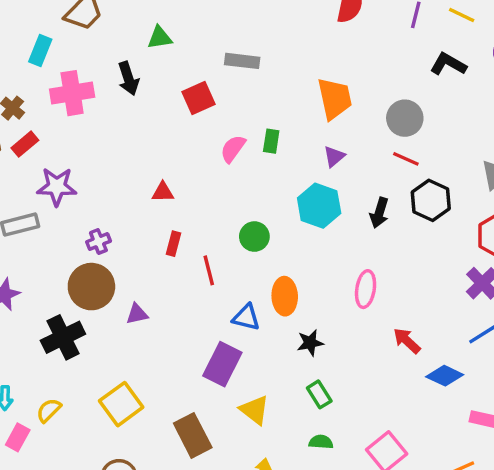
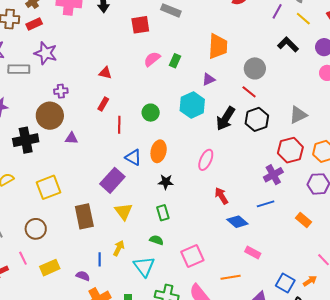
black arrow: (379, 213) -> (226, 118), size x1.4

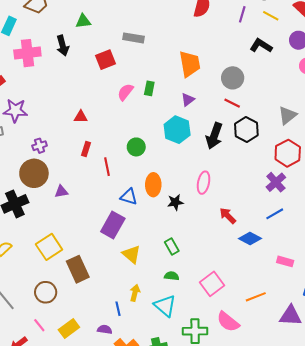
black star: (166, 182) -> (175, 202), moved
brown rectangle: (84, 216) -> (78, 269), moved
pink rectangle: (253, 252) -> (285, 261), moved

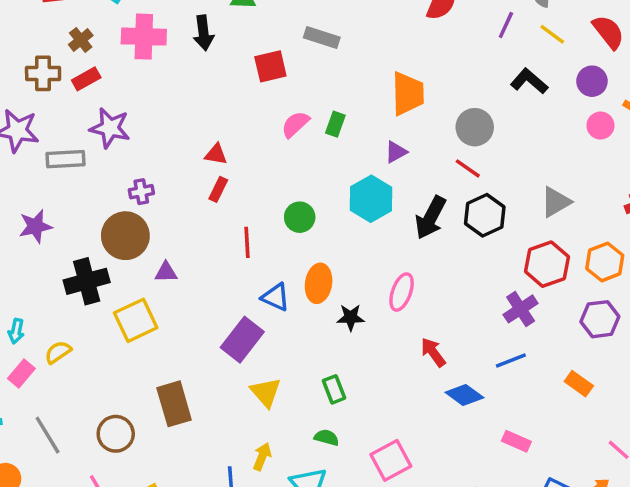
red rectangle: (86, 149) -> (218, 189), moved
yellow square: (49, 247) -> (136, 320), moved

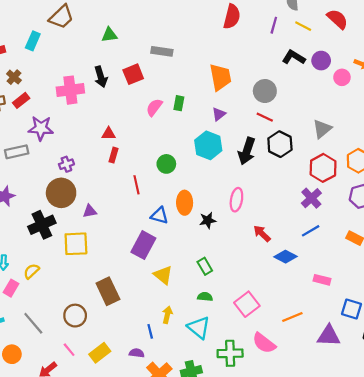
black arrow: (203, 33) -> (101, 77), moved
pink cross: (144, 37) -> (70, 90), moved
purple circle: (592, 81) -> (321, 61), moved
yellow square: (136, 320) -> (76, 244), turned 32

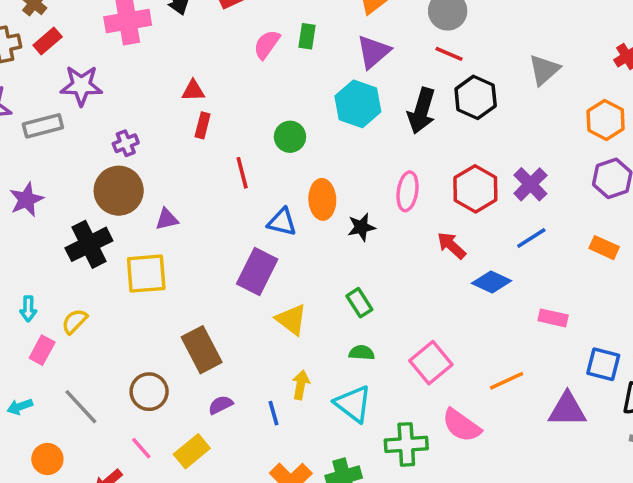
purple triangle: (219, 114) -> (373, 52), size x1.5
red hexagon: (323, 168) -> (475, 189), moved
purple semicircle: (137, 353) -> (221, 405), moved, turned -32

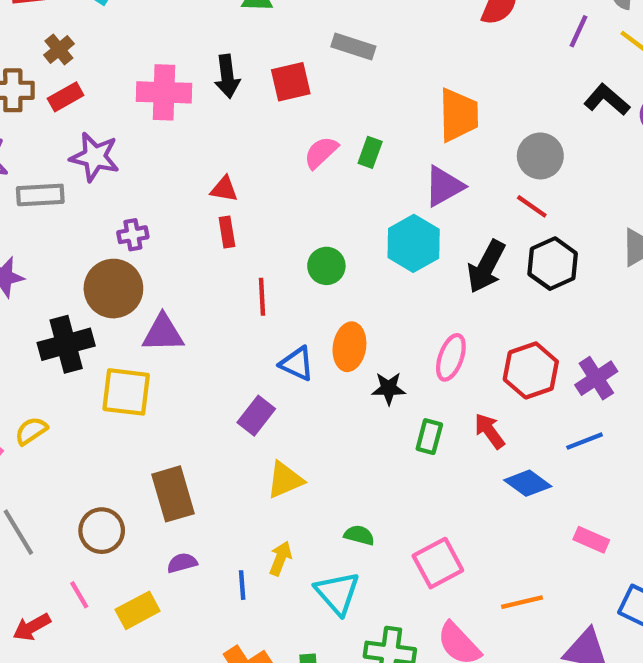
red rectangle: (203, 125) -> (227, 232), turned -35
purple triangle: (167, 219) -> (163, 333), size x1.5
purple rectangle: (257, 272) -> (256, 416), size x0.7
green rectangle: (359, 303) -> (429, 437), moved, turned 36
yellow triangle: (291, 320) -> (285, 480), turned 48

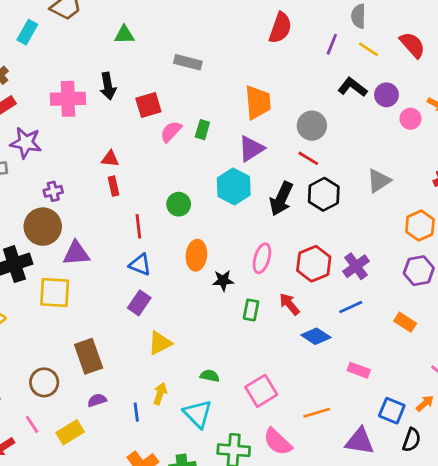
red square: (291, 82) -> (148, 105), moved
blue triangle: (297, 364) -> (140, 265), moved

